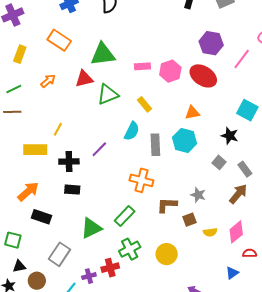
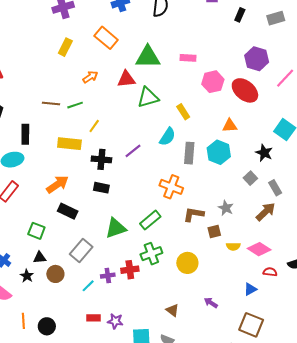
pink rectangle: (142, 66) -> (188, 58), moved
green line: (14, 89) -> (75, 105), moved
pink diamond: (236, 232) -> (259, 249), turned 65

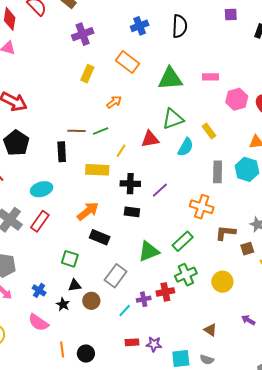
red triangle: (126, 79) -> (150, 139), moved
black rectangle: (25, 134) -> (62, 152), moved
cyan semicircle: (167, 137) -> (186, 147), moved
purple line: (133, 151) -> (160, 190), moved

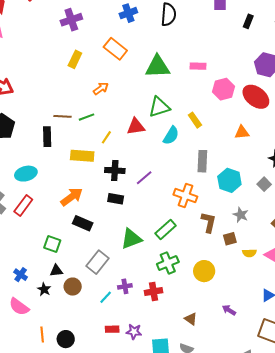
cyan hexagon: (247, 169) -> (229, 180), moved
brown L-shape: (226, 233) -> (209, 222), turned 95
red cross: (165, 292) -> (154, 292), moved

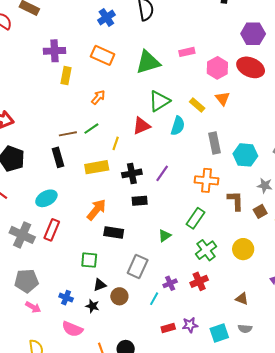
purple cross: (71, 20) -> (54, 51), moved, turned 30
orange triangle: (242, 132) -> (223, 98), moved, turned -49
green triangle: (131, 239) -> (165, 236), size x0.6

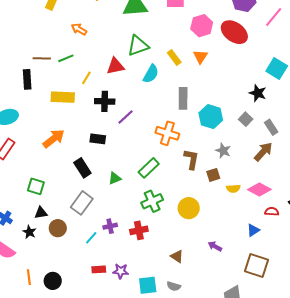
orange arrow: (98, 97) -> (79, 29), turned -112
black cross: (132, 173) -> (105, 101), moved
black rectangle: (114, 232) -> (82, 168), moved, turned 36

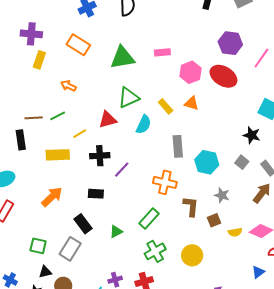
orange triangle: (200, 57) -> (192, 103), turned -42
yellow line: (86, 78) -> (80, 134), turned 32
gray rectangle: (82, 203) -> (70, 249), moved

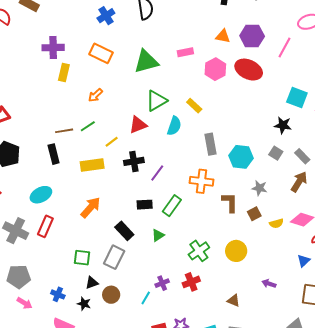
orange arrow: (69, 86) -> (96, 95), turned -63
orange triangle: (192, 103) -> (223, 36), moved
black rectangle: (96, 194) -> (145, 205), moved
green rectangle: (149, 218) -> (172, 206), moved

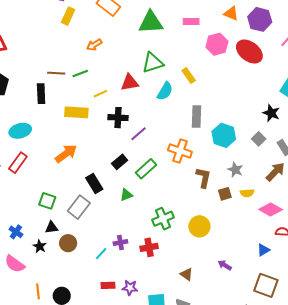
black rectangle: (145, 205) -> (120, 162), turned -49
yellow semicircle: (276, 223) -> (247, 193), moved

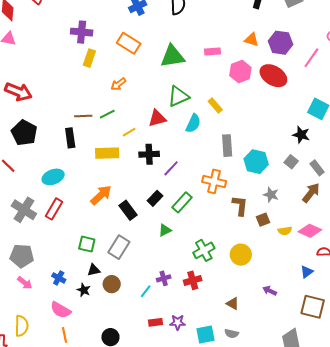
black rectangle: (94, 184) -> (128, 210), moved
yellow semicircle: (247, 193) -> (285, 231), moved
orange line: (38, 291) -> (65, 335), moved

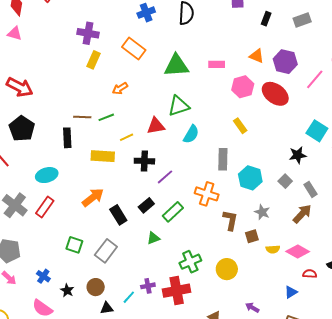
yellow rectangle: (215, 105) -> (240, 126), moved
black star: (301, 135) -> (298, 155), turned -30
black triangle: (94, 270) -> (107, 308), moved
red cross: (193, 280) -> (177, 291), size x1.5

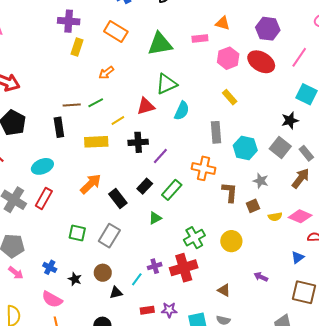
orange triangle: (257, 56) -> (223, 23), moved
pink line: (315, 79) -> (299, 57), moved
gray square: (285, 181) -> (280, 148), size x1.5

